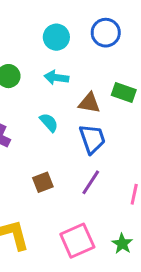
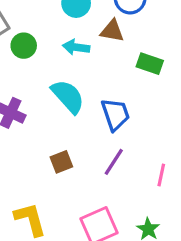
brown triangle: (89, 103) -> (112, 31), moved
cyan semicircle: (49, 122) -> (68, 96), size x1.6

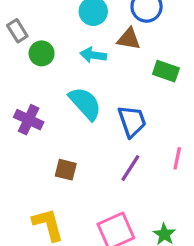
brown square: (61, 162) -> (66, 170), moved, turned 35
pink line: (161, 175) -> (177, 158), moved

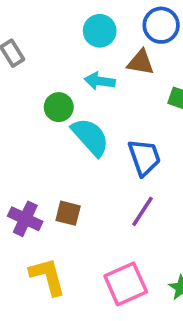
green circle: (42, 53) -> (59, 107), moved
purple cross: (29, 120) -> (25, 219), moved

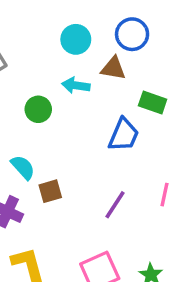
cyan semicircle: (90, 137) -> (23, 167), moved, size x0.7
blue trapezoid: (144, 157) -> (124, 135), moved, turned 42
brown square: (68, 213) -> (50, 191), moved, turned -30

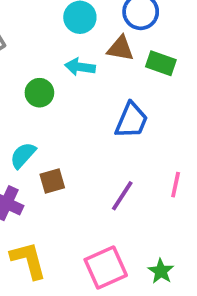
green rectangle: (153, 102) -> (161, 63), moved
cyan semicircle: (23, 167) -> (23, 155), turned -96

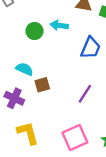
cyan arrow: (80, 67) -> (59, 25), moved
cyan semicircle: (23, 155) -> (24, 69), turned 72

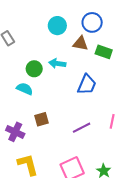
cyan semicircle: (24, 69) -> (25, 89), moved
purple line: (85, 94) -> (82, 128), turned 30

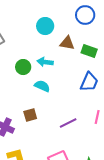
blue circle: (92, 22) -> (85, 15), moved
blue trapezoid: (87, 85) -> (89, 82), moved
cyan semicircle: (25, 89) -> (42, 86), moved

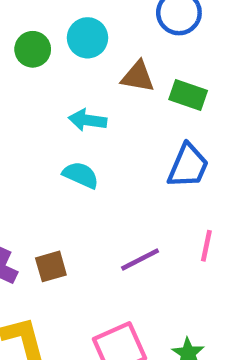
green circle: (23, 67) -> (33, 49), moved
brown square: (30, 115) -> (51, 266), moved

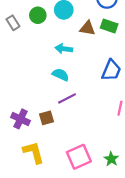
green rectangle: (188, 95) -> (109, 26), moved
purple line: (140, 260) -> (67, 98), moved

